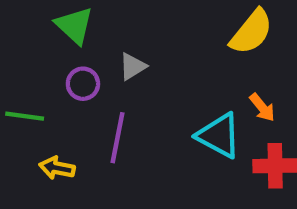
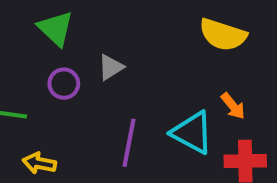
yellow semicircle: (251, 32) -> (223, 35), turned 69
purple line: (117, 138) -> (129, 143), moved

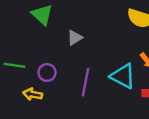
purple circle: (64, 84) -> (47, 73), moved

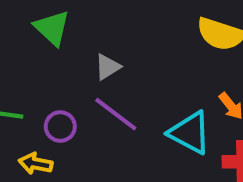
purple line: (86, 82) -> (116, 114), moved, turned -64

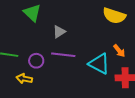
purple line: (116, 114) -> (63, 55), turned -30

